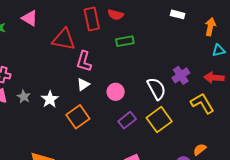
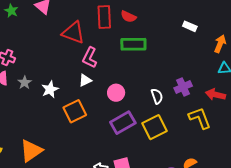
green rectangle: (125, 41) -> (133, 44), size x1.4
white semicircle: (156, 89) -> (157, 96), size x0.7
purple rectangle: (127, 120) -> (123, 123), size x1.4

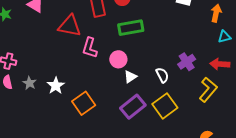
white triangle: (85, 80) -> (130, 77), moved
pink circle: (116, 93) -> (118, 59), moved
yellow L-shape: (200, 118) -> (208, 90), turned 70

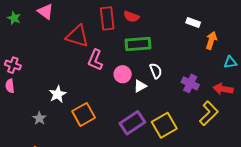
orange arrow: (216, 13) -> (211, 40), moved
purple cross: (187, 62) -> (190, 83), turned -36
white semicircle: (162, 75) -> (156, 71), moved
white triangle: (130, 77) -> (140, 86), moved
gray star: (30, 83) -> (39, 118), moved

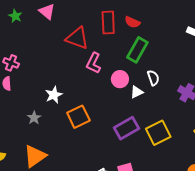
green rectangle: (138, 44) -> (137, 50), turned -60

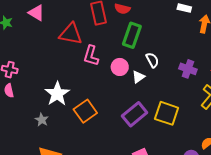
white star: (54, 95) -> (57, 94), size x1.4
yellow square: (158, 133) -> (167, 113), turned -35

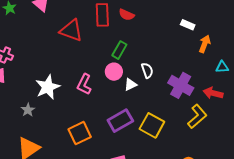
green rectangle: (132, 35) -> (119, 50), moved, size x0.7
pink L-shape: (91, 56) -> (84, 84), moved
purple cross: (188, 69) -> (181, 85), size x1.4
orange square: (85, 111) -> (80, 133), moved

